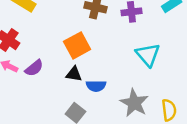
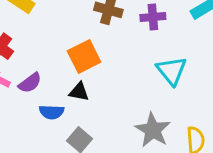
blue semicircle: (96, 86) -> (52, 112), moved

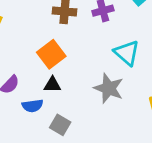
gray star: (153, 130) -> (109, 88), moved

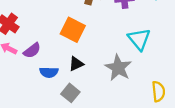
orange square: (51, 54) -> (73, 30), turned -35
black triangle: (52, 85) -> (76, 64), moved, turned -35

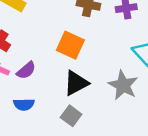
black triangle: (76, 64) -> (76, 83), size x1.5
blue semicircle: (49, 72) -> (24, 104), moved

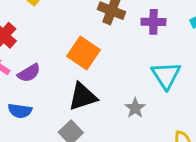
gray star: (123, 85) -> (135, 108), size x0.6

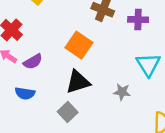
gray star: (135, 108) -> (122, 92), turned -30

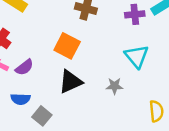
purple cross: (138, 20) -> (135, 14), moved
gray square: (68, 112) -> (42, 116), moved

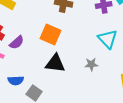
purple semicircle: (24, 67) -> (17, 42), moved
black triangle: (70, 82) -> (55, 63), turned 35

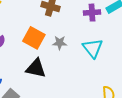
gray star: (91, 64) -> (60, 43), moved

